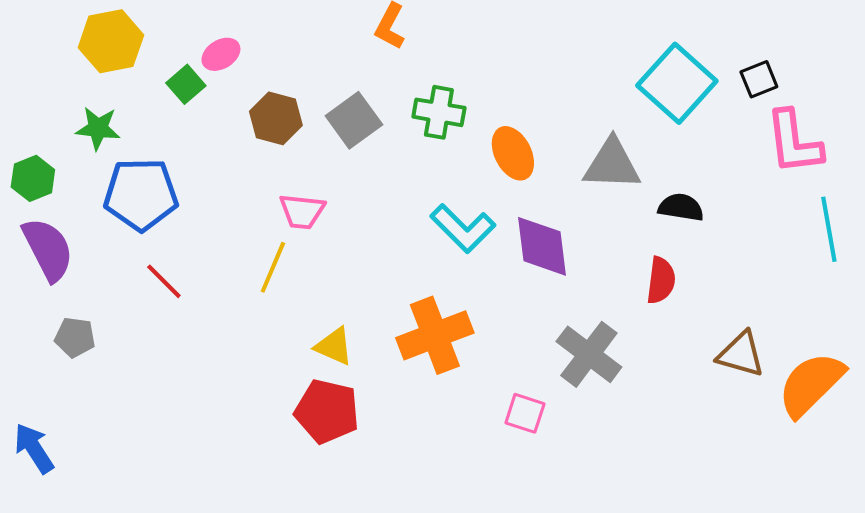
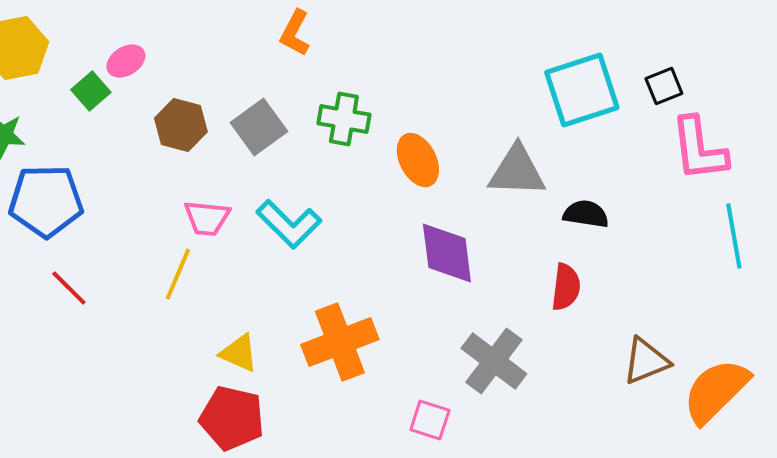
cyan square: (677, 83) -> (582, 90), turned 30
cyan L-shape: (463, 228) -> (289, 224), moved
brown triangle: (741, 354) -> (646, 361), turned -38

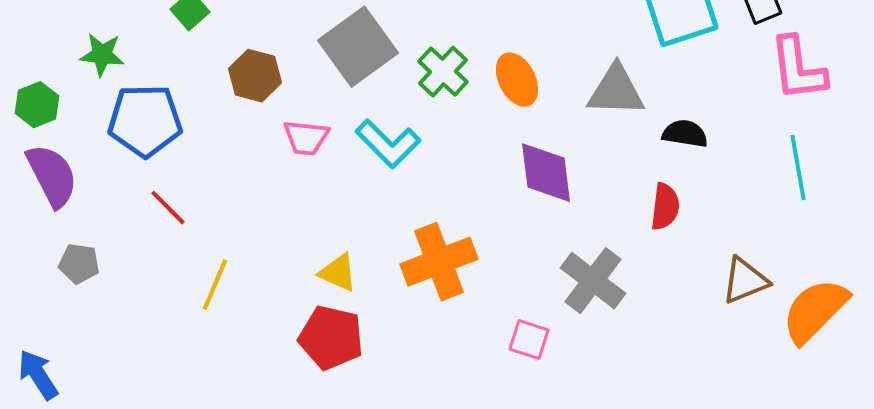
green cross: (344, 119) -> (443, 72), moved, turned 33
brown hexagon: (181, 125) -> (255, 76), moved
gray square: (259, 127) -> (358, 47), size x1.4
cyan line: (734, 236) -> (798, 168), moved
yellow line: (178, 274) -> (215, 285), moved

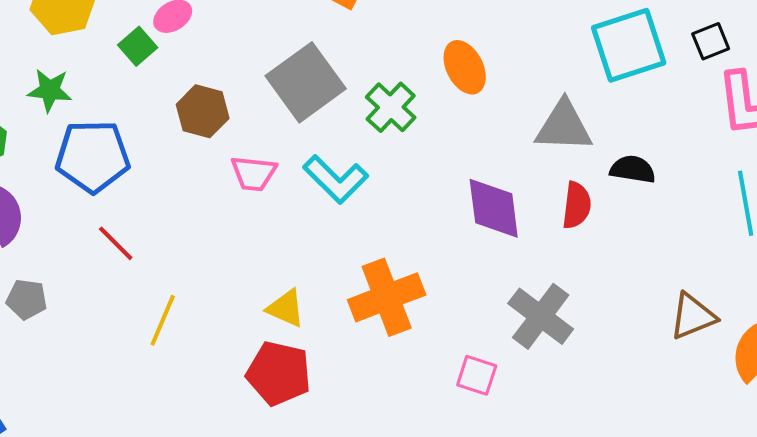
orange ellipse: (517, 80) -> (465, 67), moved
red semicircle: (665, 207) -> (577, 205), moved

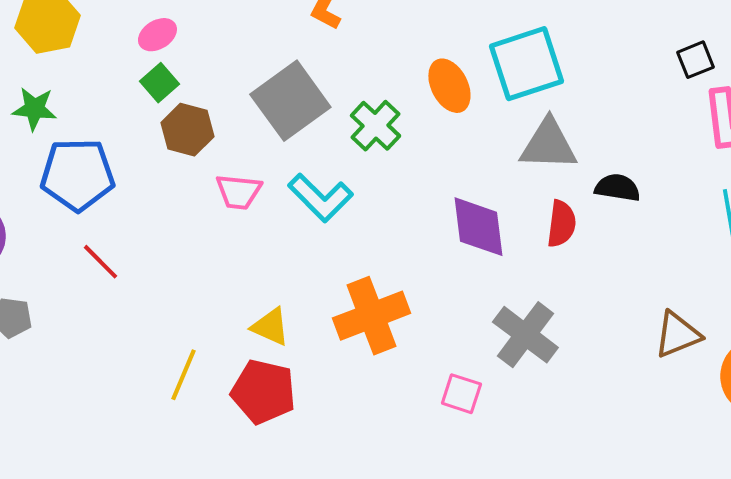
cyan square: (629, 45) -> (526, 64), moved
green square: (138, 46) -> (159, 83), moved
yellow line: (163, 320) -> (183, 375), moved

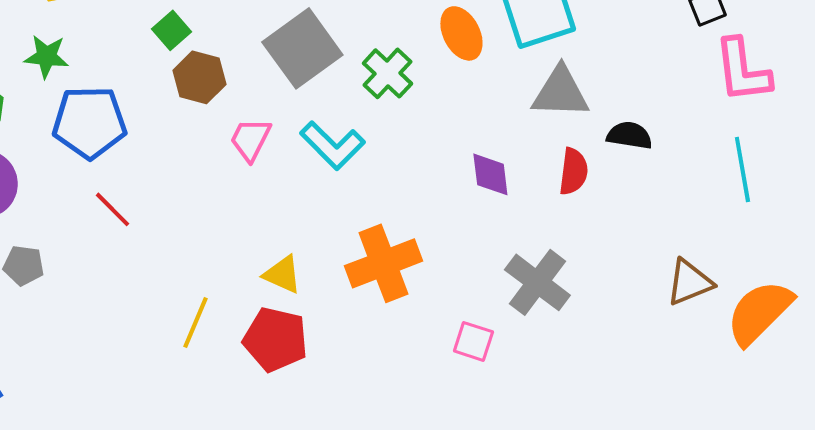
pink trapezoid: (238, 192) -> (250, 139), turned 111
purple diamond: (478, 227) -> (490, 174), size x0.7

